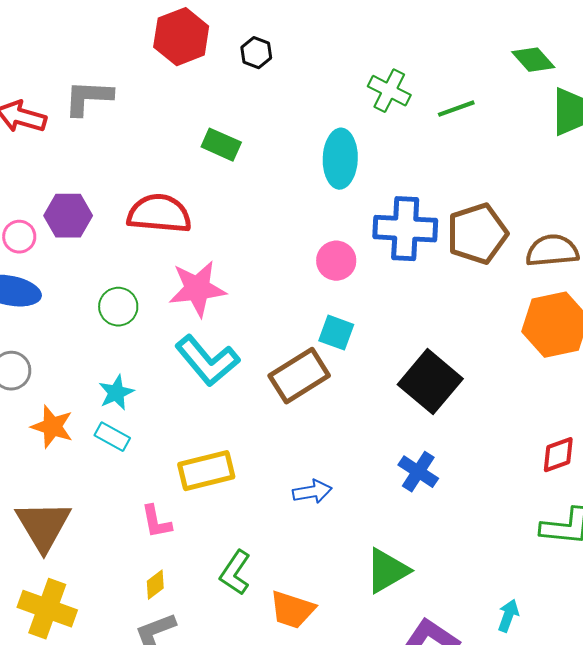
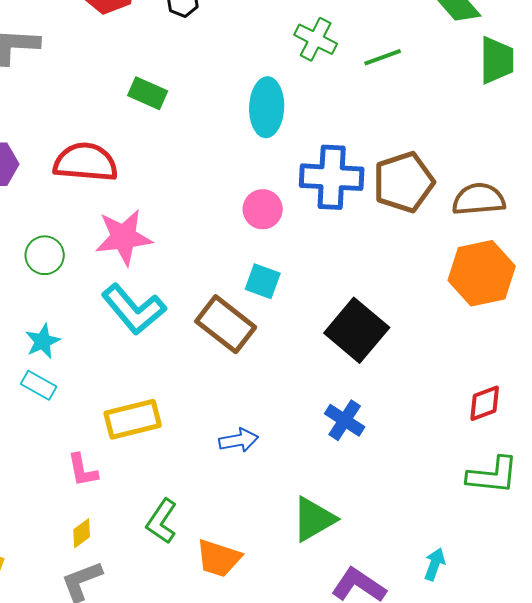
brown rectangle: (299, 376) -> (226, 324), turned 70

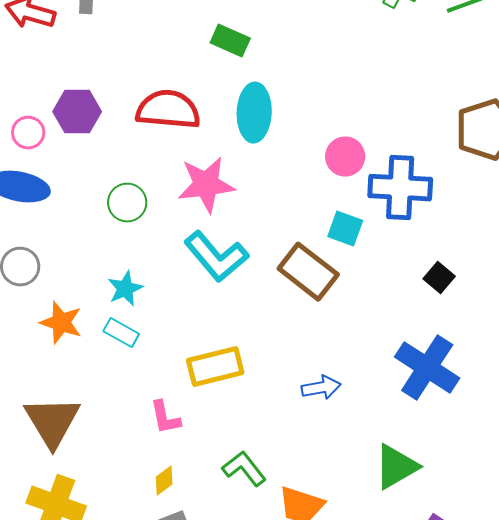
cyan ellipse: (267, 107) -> (254, 113), moved
blue cross: (332, 177) -> (400, 188), moved
black square: (357, 330) -> (439, 278), size x0.5
blue cross: (345, 420) -> (427, 368), size x1.6
green L-shape: (162, 521) -> (244, 469), turned 108

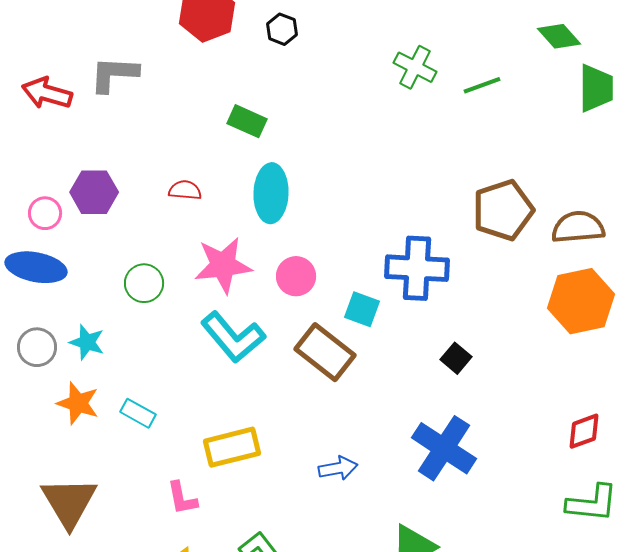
red semicircle: (168, 110) -> (185, 190), size x0.5
pink circle: (345, 157) -> (296, 276), moved
cyan star: (125, 289) -> (87, 342), moved, turned -30

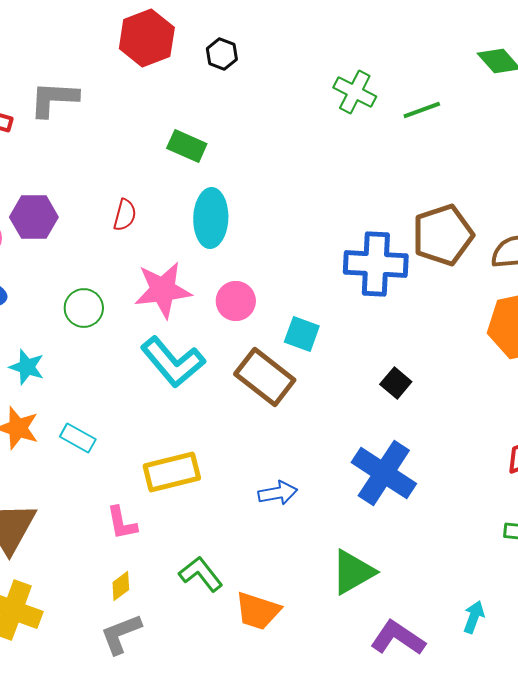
red semicircle: (185, 190) -> (125, 215), turned 100
blue cross: (417, 268) -> (376, 264), moved

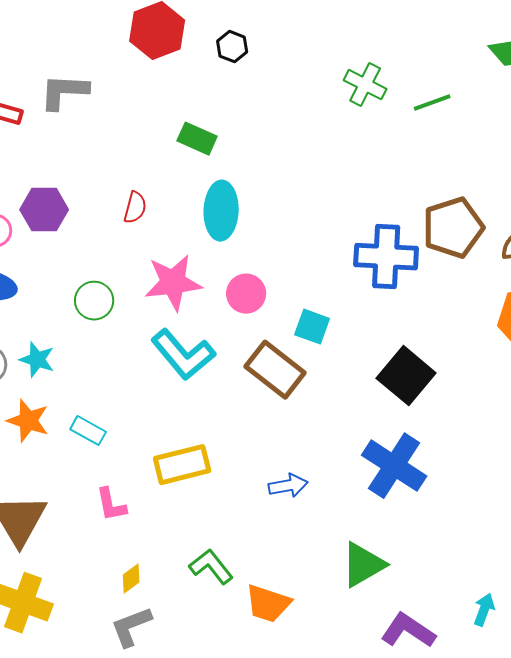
black square: (396, 383) -> (406, 376), size x1.8
pink L-shape: (122, 523) -> (111, 505), moved

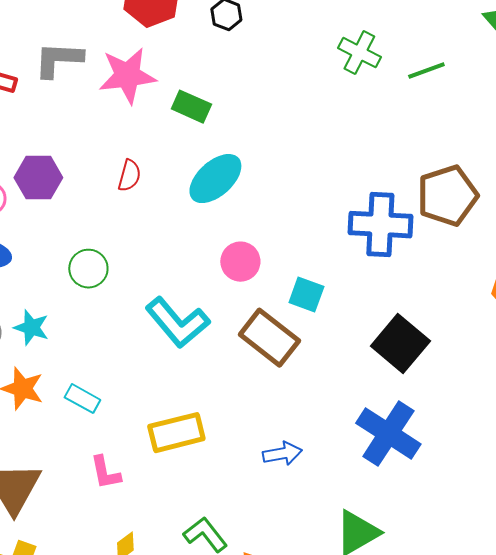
cyan ellipse: (221, 211) -> (215, 179), turned 46
pink star: (173, 283) -> (127, 76), moved

